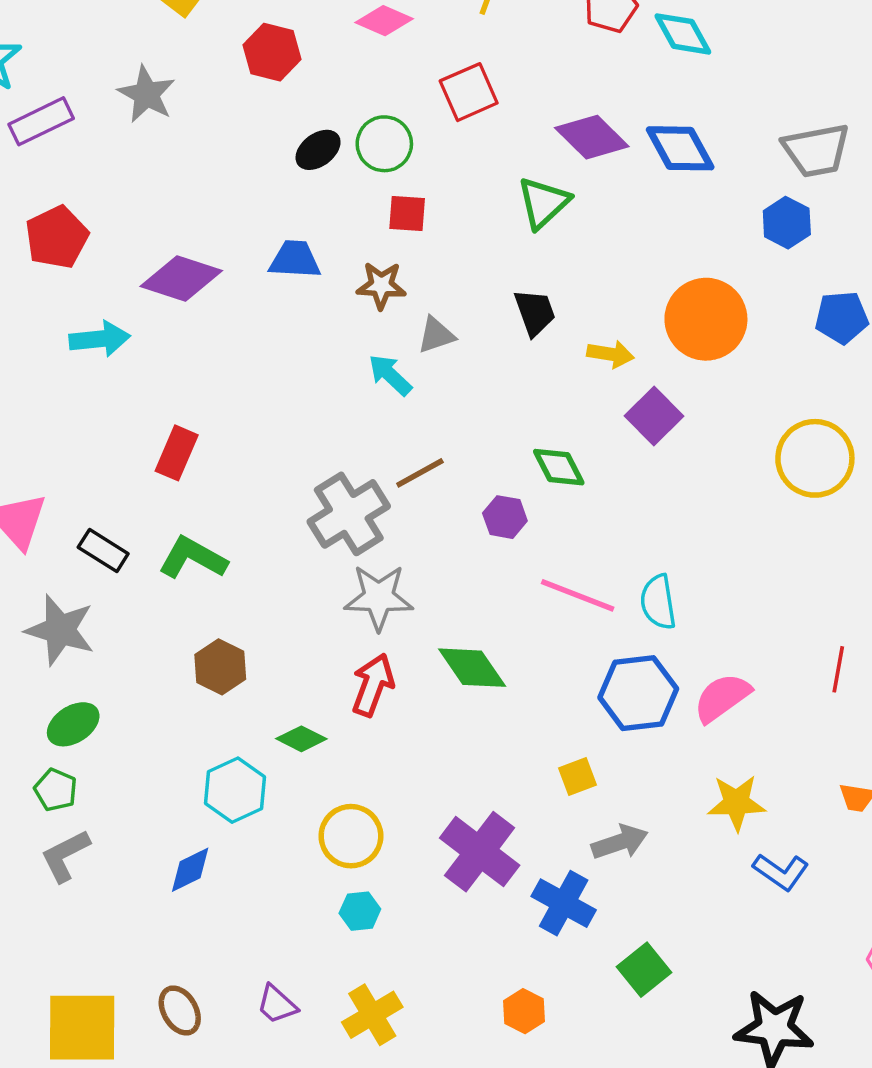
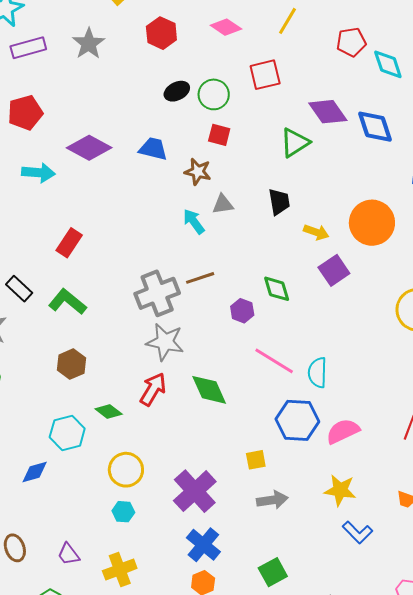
blue cross: (564, 903) -> (203, 545), moved

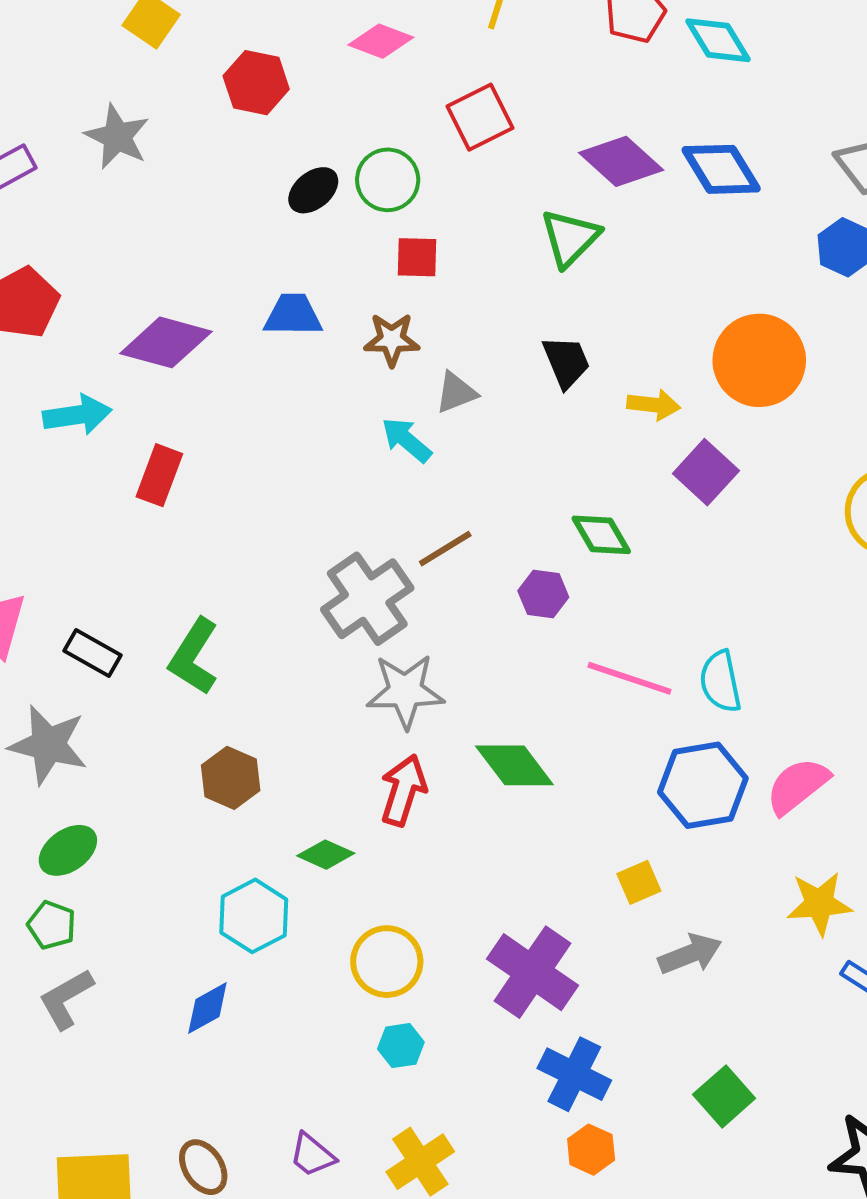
red rectangle: (69, 243) -> (159, 475), moved
green L-shape: (67, 302) -> (194, 657), turned -84

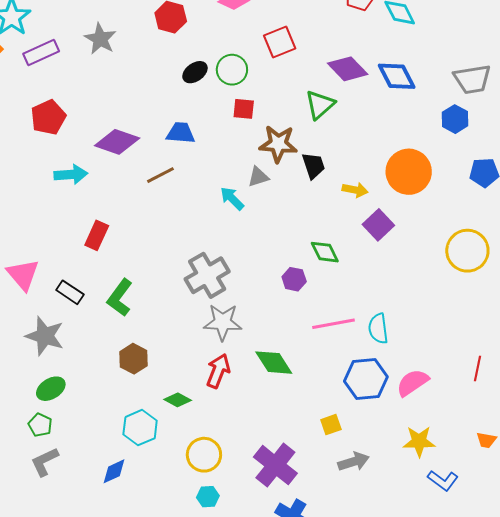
brown star: (392, 340) -> (278, 144), moved, size x1.4
red rectangle: (159, 475) -> (97, 235), moved
brown line: (445, 549) -> (160, 175), moved
pink line: (629, 678) -> (333, 324), turned -33

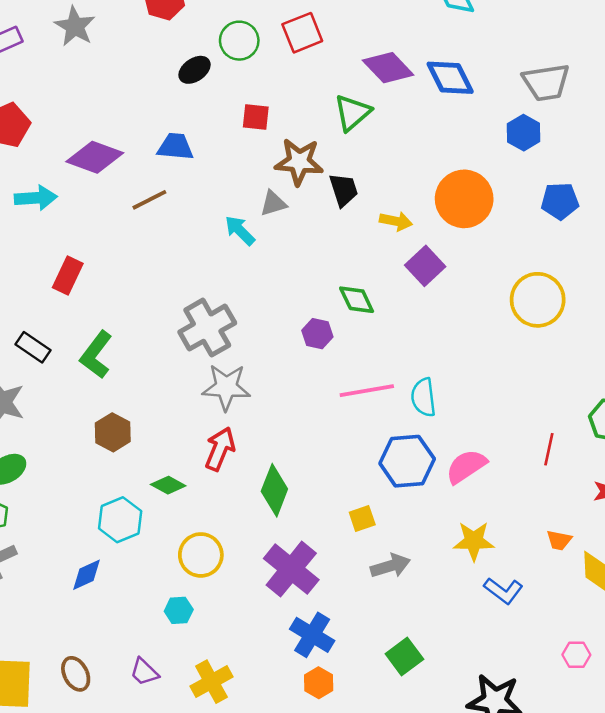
green circle: (232, 70) -> (239, 41), moved
green diamond: (274, 363) -> (274, 490), moved, turned 54
cyan hexagon: (208, 497) -> (179, 610), moved

